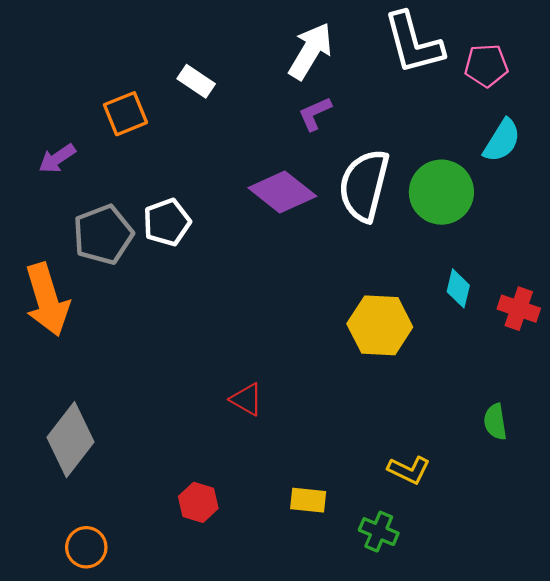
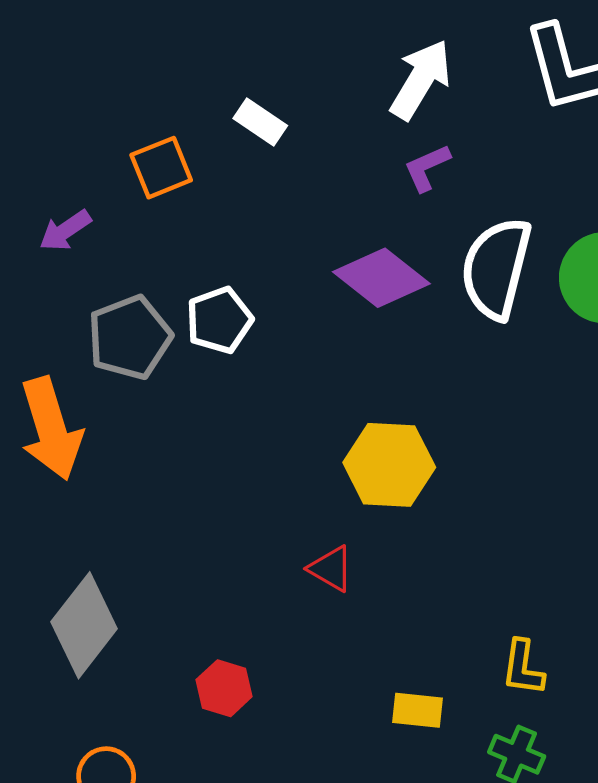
yellow hexagon: (380, 325) -> (389, 465), moved
yellow L-shape: (409, 470) -> (523, 668), moved, turned 72
red hexagon: (198, 502) -> (224, 688), moved

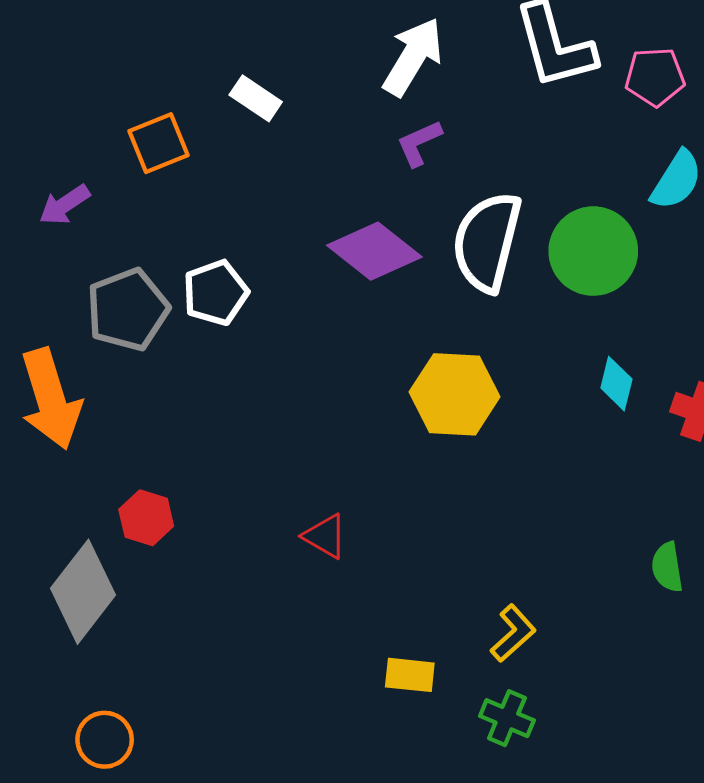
yellow hexagon: (389, 465) -> (455, 394), moved
yellow L-shape: (523, 668) -> (513, 633), turned -140
red hexagon: (224, 688) -> (146, 518), moved

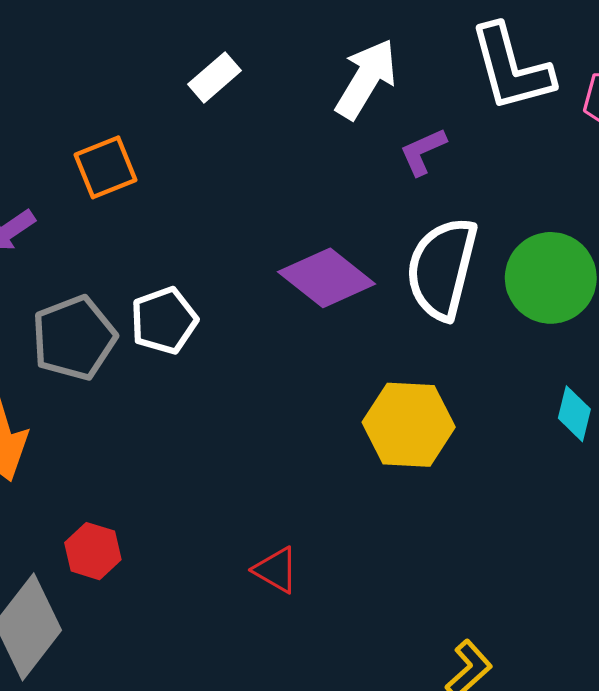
white rectangle: (256, 98) -> (214, 77), moved, turned -75
purple L-shape: (419, 143) -> (423, 152), moved

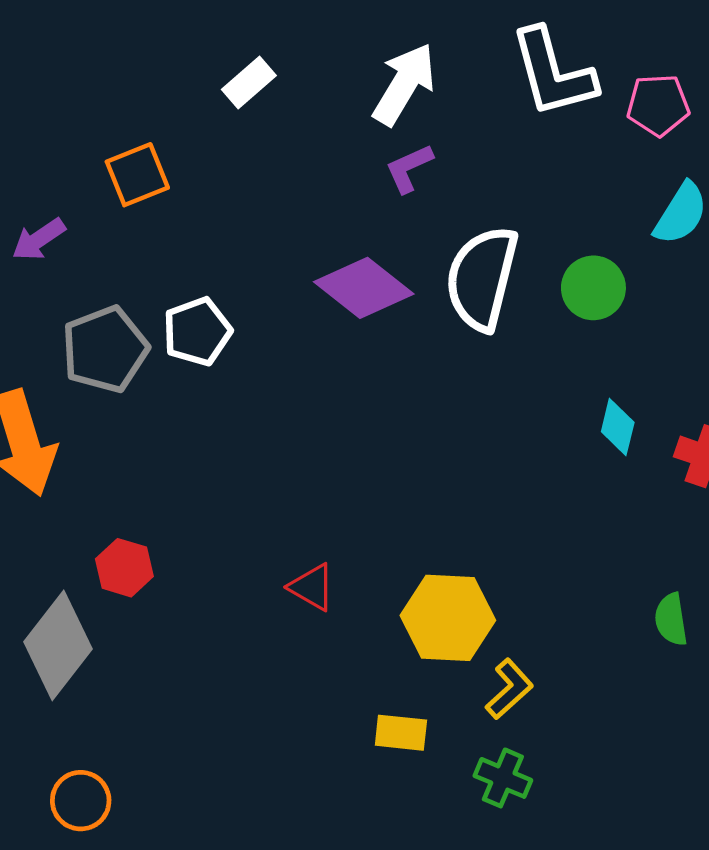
purple L-shape: (423, 152) -> (409, 168), moved
green circle: (551, 278) -> (593, 288), size x0.7
yellow hexagon: (409, 425) -> (448, 618), moved

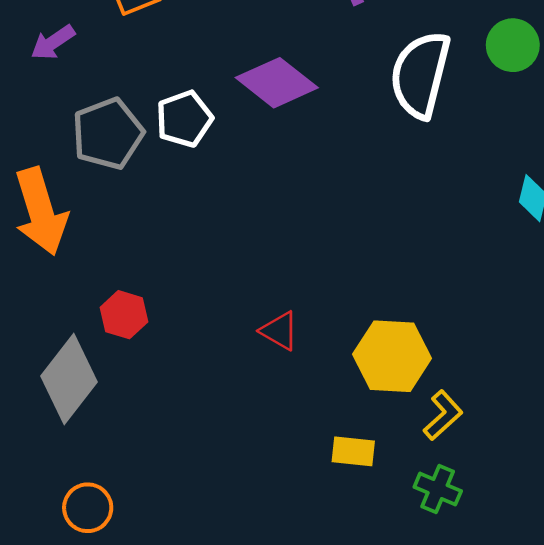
purple diamond: (364, 288) -> (277, 83), moved
green circle: (593, 288) -> (513, 45), moved

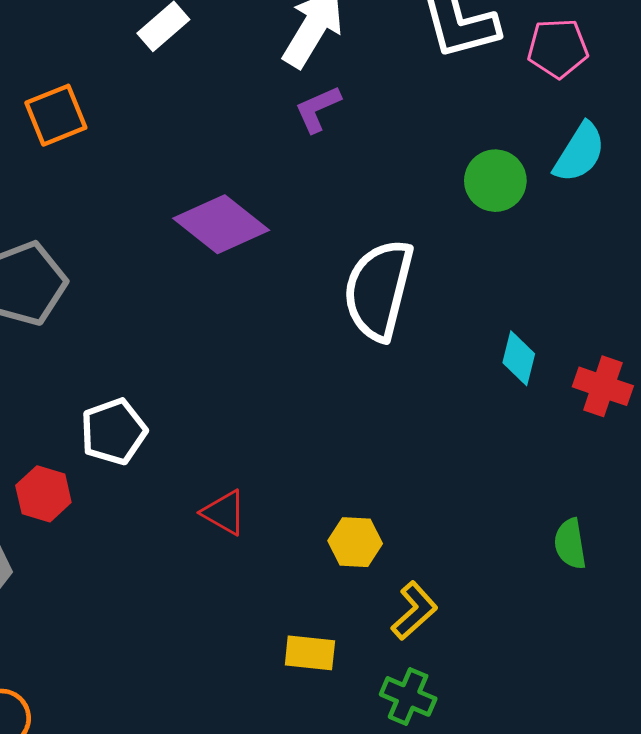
white semicircle: (420, 75) -> (378, 290), moved
white pentagon: (184, 119) -> (114, 432), moved
yellow hexagon: (392, 356) -> (355, 542), size x0.6

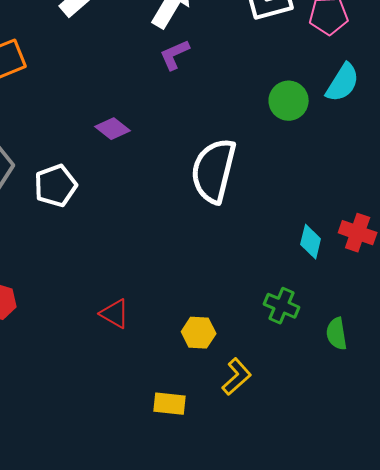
purple diamond: (221, 224) -> (113, 129), size x0.6
cyan diamond: (519, 358) -> (311, 242), moved
white pentagon: (114, 432) -> (56, 186), moved
green cross: (408, 696) -> (282, 306), moved

